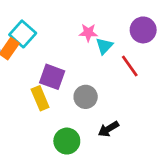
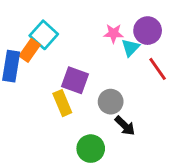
purple circle: (143, 30) -> (148, 31), moved
black arrow: (108, 129) -> (125, 126), moved, turned -105

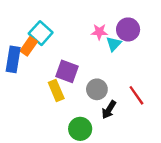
red line: (158, 69) -> (136, 95), moved
black arrow: (125, 126) -> (109, 110), turned 78

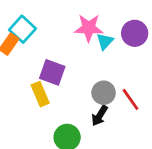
purple circle: (128, 29) -> (135, 33), moved
pink star: (99, 32) -> (89, 28), size x1.5
gray circle: (97, 89) -> (104, 93), moved

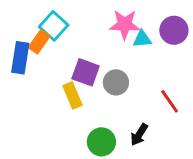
cyan triangle: (105, 41) -> (142, 39), turned 42
gray circle: (104, 93) -> (116, 82), moved
black arrow: (100, 116) -> (139, 135), moved

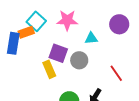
pink star: (125, 24) -> (67, 20), moved
cyan triangle: (142, 39) -> (91, 38), moved
orange rectangle: (39, 42) -> (26, 32), turned 35

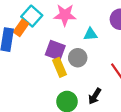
orange rectangle: (26, 32) -> (21, 28), turned -35
yellow rectangle: (49, 69) -> (60, 67), moved

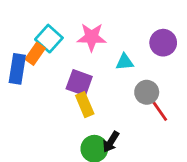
gray circle: (78, 58) -> (147, 92), moved
black arrow: (95, 96) -> (111, 142), moved

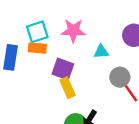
cyan square: (49, 39) -> (37, 32), turned 30
orange rectangle: (35, 54) -> (37, 48), moved, turned 60

